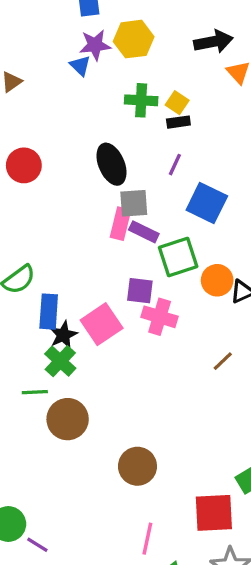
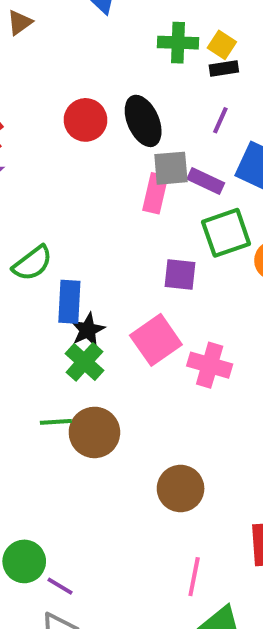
red circle: (24, 165) -> (86, 120), moved
purple rectangle: (144, 232) -> (206, 181), moved
pink cross: (160, 317) -> (210, 365), moved
pink square: (102, 324) -> (156, 340), moved
green line: (35, 392) -> (56, 422), moved

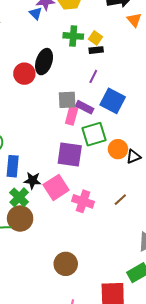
black ellipse: (143, 121) -> (44, 62), moved, turned 40
pink rectangle: (155, 193) -> (72, 115), moved
purple square: (180, 274) -> (70, 154), size x1.5
black star: (88, 330) -> (32, 180), moved, turned 30
brown circle: (94, 432) -> (20, 218), moved

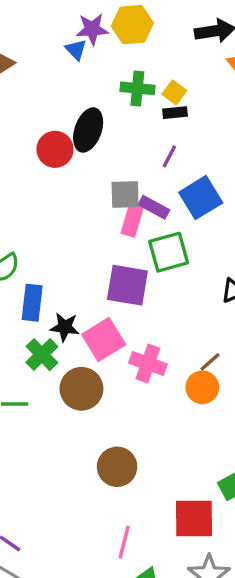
blue square: (113, 101) -> (201, 198), turned 30
orange circle: (118, 149) -> (202, 387), moved
brown circle: (20, 218) -> (81, 389), moved

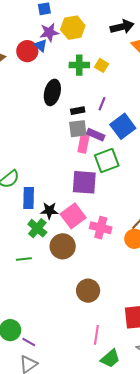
black rectangle: (175, 113) -> (78, 111), moved
red circle: (55, 149) -> (27, 51), moved

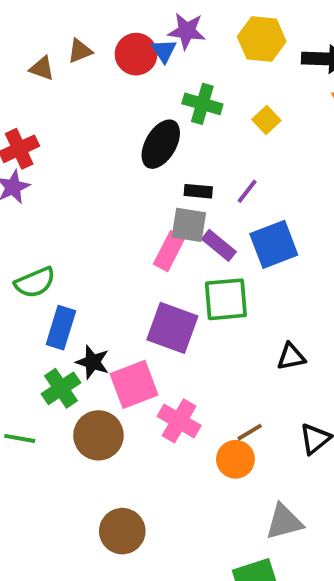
yellow hexagon: (73, 28) -> (262, 39), moved
green cross: (79, 65) -> (202, 104), moved
pink rectangle: (84, 143) -> (169, 251), moved

